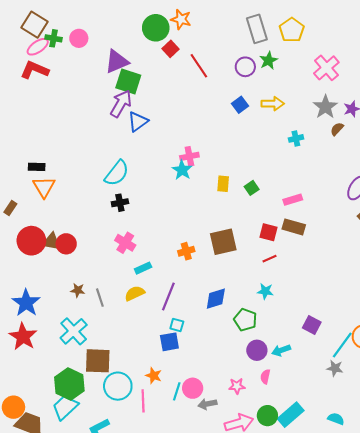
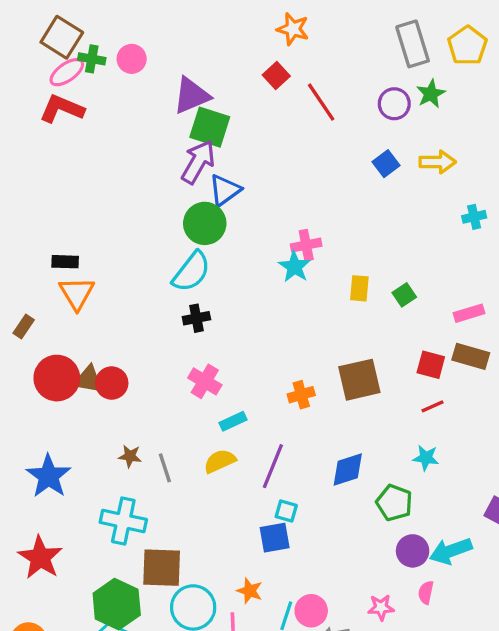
green circle: (156, 28) -> (205, 223), moved
cyan cross: (74, 331) -> (123, 521), turned -36
red star: (23, 337) -> (40, 558), moved
cyan arrow: (281, 350) -> (451, 551), size x1.4

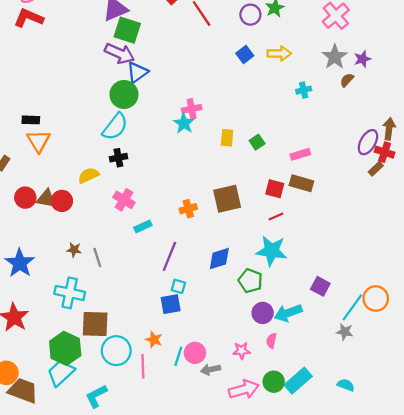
purple arrow: (198, 162) -> (120, 53), turned 84
red circle: (57, 378) -> (25, 198), size x0.7
cyan star: (426, 458) -> (271, 251), size x1.8
yellow semicircle: (220, 461) -> (88, 175), moved

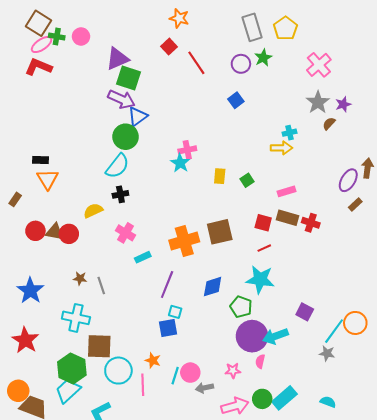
yellow arrow: (279, 53) -> (281, 148), moved
red cross: (385, 152) -> (311, 223), moved
orange cross: (188, 209) -> (184, 241), size x1.8
purple circle: (263, 313) -> (252, 336), size x1.6

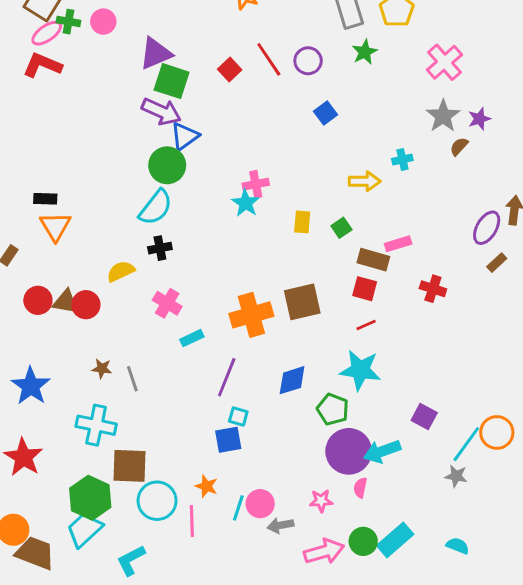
red square: (169, 47) -> (230, 69), moved
purple circle: (241, 64) -> (308, 61), moved
yellow arrow: (281, 148) -> (365, 181), moved
brown rectangle: (287, 218) -> (373, 260), moved

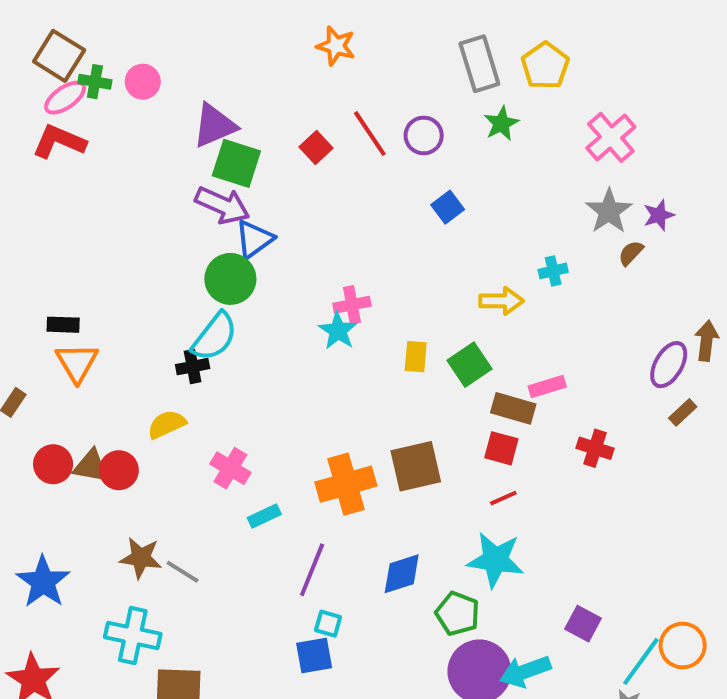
green square: (341, 228) -> (469, 365), size x1.5
black cross: (160, 248) -> (193, 367), moved
brown star: (102, 369) -> (141, 558), size x1.5
gray line: (132, 379) -> (183, 572), turned -40

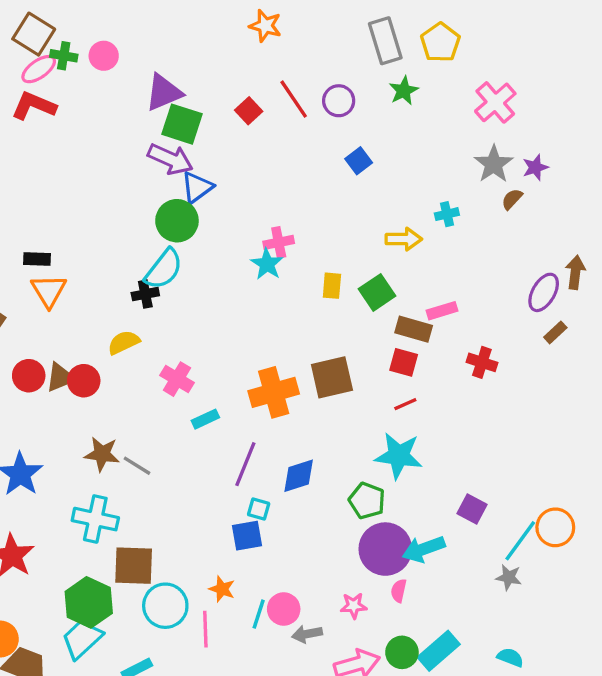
brown triangle: (91, 466) -> (60, 377), turned -32
blue diamond: (402, 574) -> (299, 476), moved

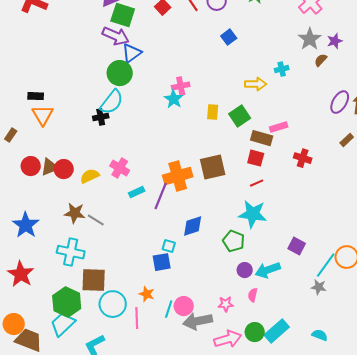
purple ellipse: (544, 292) -> (340, 102), moved
yellow semicircle: (124, 342) -> (90, 176), moved
purple line: (245, 464) -> (161, 196), moved
purple circle: (385, 549) -> (245, 270), size x0.5
gray arrow: (307, 634) -> (198, 321), size x1.6

